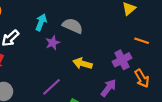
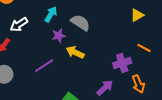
yellow arrow: (83, 64) -> (75, 52), moved
purple line: (51, 87) -> (44, 66), moved

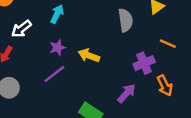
gray semicircle: (80, 23) -> (125, 20), moved, turned 54
purple star: (59, 36) -> (58, 48), moved

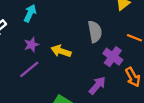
gray semicircle: (125, 20) -> (95, 32), moved
purple cross: (144, 63) -> (113, 57), turned -30

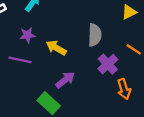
purple line: (29, 69) -> (20, 60), turned 40
purple arrow: (97, 85) -> (65, 80), moved

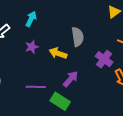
gray semicircle: (95, 35) -> (78, 37), moved
purple line: (20, 60) -> (36, 87), moved

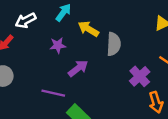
yellow arrow: (58, 53) -> (88, 29), moved
purple arrow: (71, 79) -> (78, 68), moved

